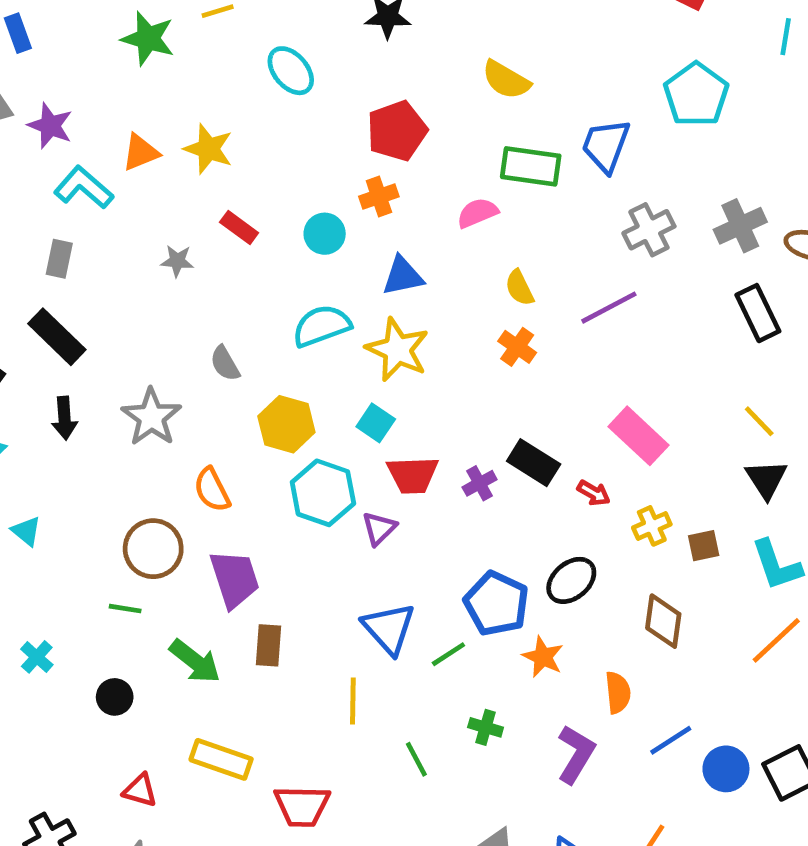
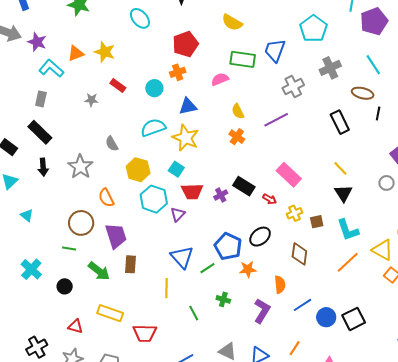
gray cross: (740, 226) -> (330, 68), moved
cyan cross: (37, 657) -> (31, 269), size x1.5
orange star: (543, 657) -> (248, 269), turned -30

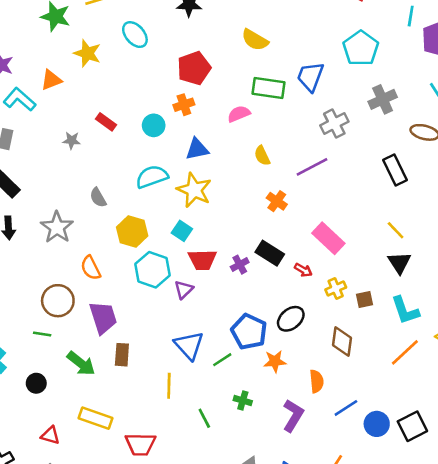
yellow star: (105, 52) -> (87, 53), moved
orange cross: (237, 137) -> (277, 201), moved

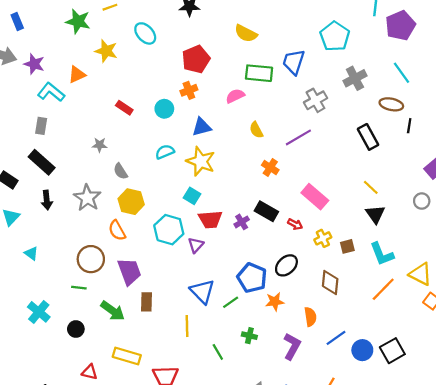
gray star: (72, 140) -> (100, 145), moved
cyan semicircle: (152, 177) -> (165, 152), size x0.7
yellow hexagon: (132, 231) -> (131, 202), moved

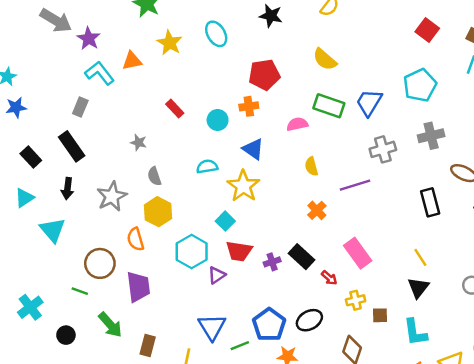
blue triangle: (202, 127) -> (253, 149), turned 36
cyan triangle: (31, 253) -> (53, 230), moved, size x1.6
brown rectangle: (147, 302) -> (148, 346), moved

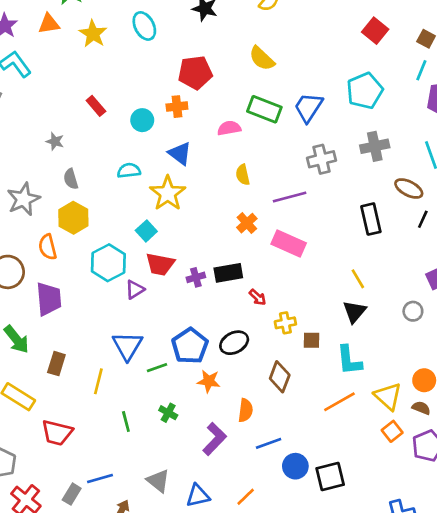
orange triangle: (132, 61) -> (49, 24), moved
pink rectangle: (358, 253) -> (289, 243), moved, turned -32
black rectangle: (302, 257) -> (228, 273), turned -55

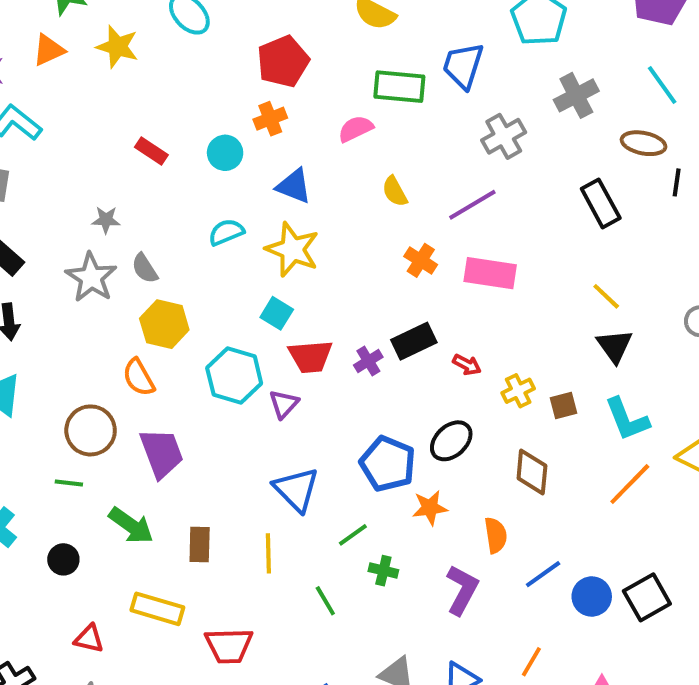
gray star: (23, 199) -> (91, 277), moved
green line: (157, 368) -> (353, 535), moved

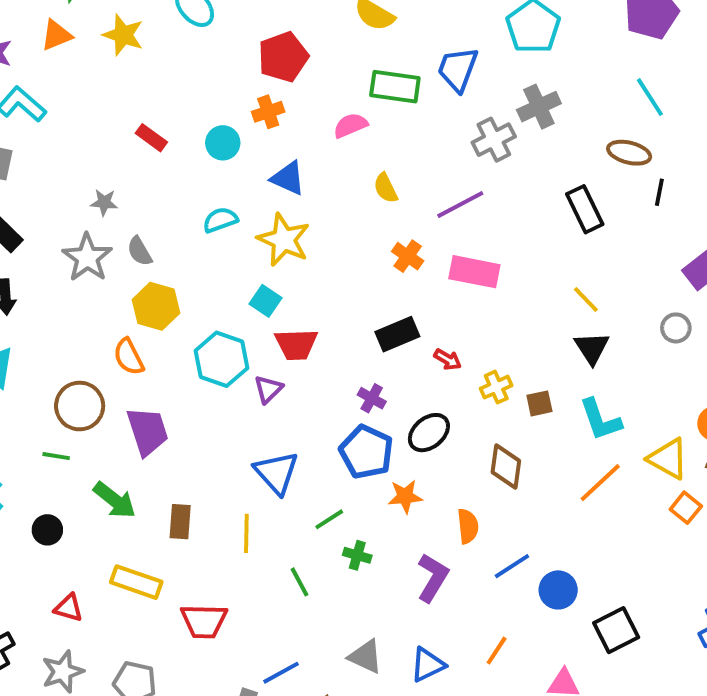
gray cross: (576, 95) -> (539, 107), moved
purple cross: (368, 361) -> (372, 398), moved, turned -32
black square: (647, 597) -> (616, 630), moved

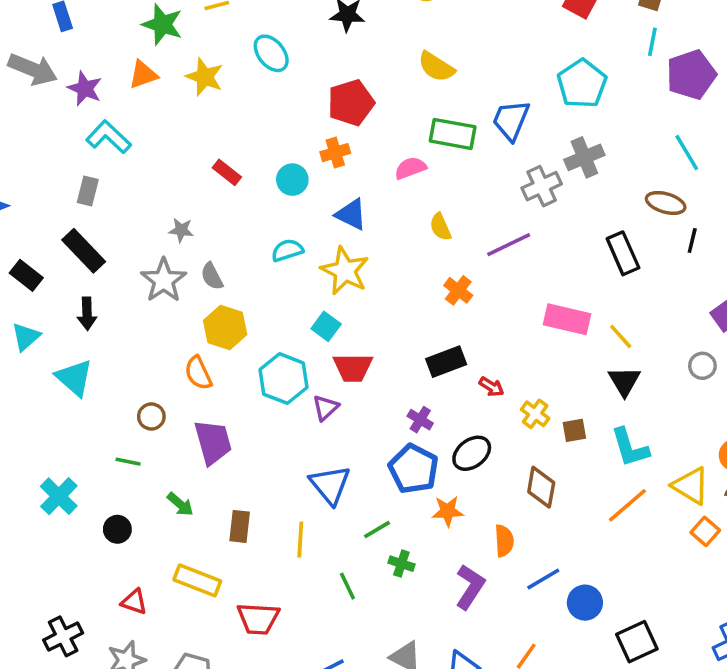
pink rectangle: (474, 272) -> (567, 319), moved
yellow cross: (496, 387) -> (535, 414), turned -32
brown circle: (80, 406) -> (151, 416), size x0.6
green arrow: (115, 500) -> (180, 504), size x0.7

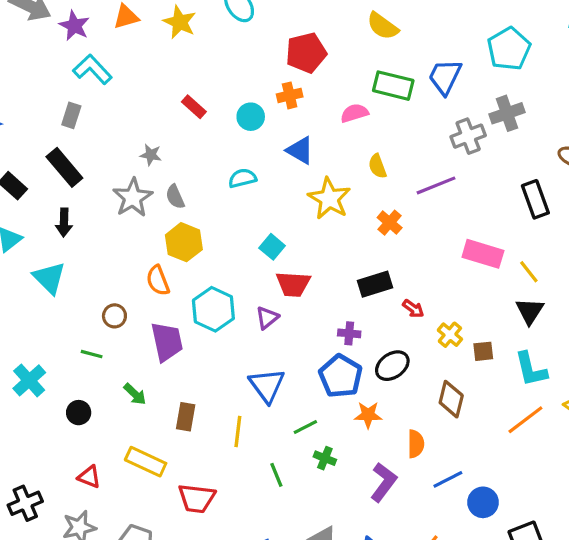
yellow star: (345, 271) -> (329, 199), moved
cyan hexagon: (283, 379) -> (213, 309), moved
purple cross: (420, 420) -> (349, 333), turned -30

